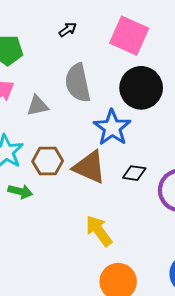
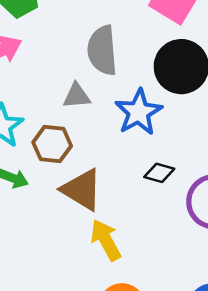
gray triangle: (38, 106) -> (77, 96), moved
brown triangle: (89, 167) -> (82, 190), moved

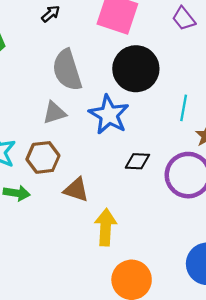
brown triangle: (82, 190) -> (76, 190), size x0.7
yellow arrow: (106, 240) -> (106, 227), turned 45

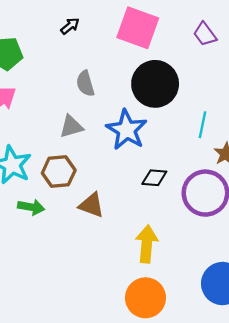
gray semicircle: (67, 70) -> (85, 84), size x0.6
yellow arrow: (106, 227) -> (147, 244), moved

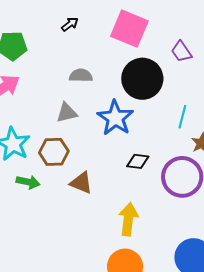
purple trapezoid: (205, 34) -> (181, 52), moved
gray semicircle: (85, 84) -> (81, 76), turned 105

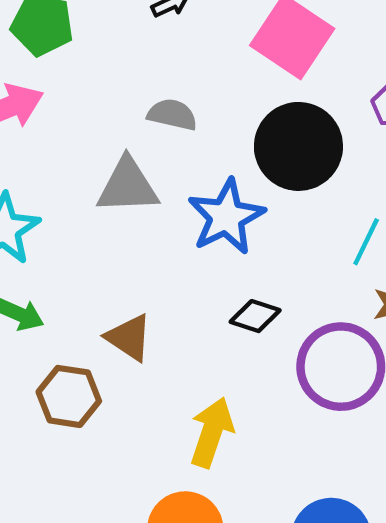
gray triangle: (67, 113) -> (128, 186), size x1.4
brown hexagon: (54, 152) -> (69, 396), moved

